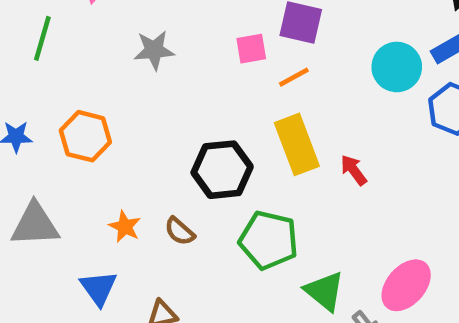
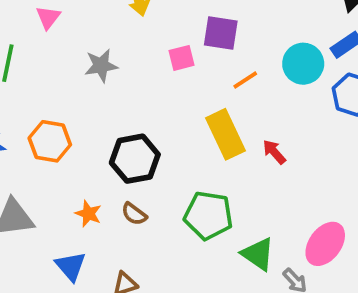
orange line: (294, 77) -> (245, 80), moved
black hexagon: (222, 170) -> (135, 159), moved

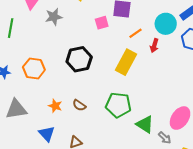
gray star: (101, 66) -> (54, 17), moved
yellow rectangle: (226, 134) -> (126, 62), turned 55
red arrow: (274, 152) -> (154, 46), moved, turned -120
black hexagon: (135, 159) -> (79, 59), moved

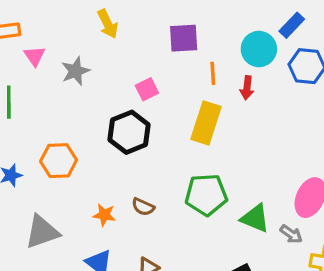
pink square: (102, 23) -> (147, 89), moved
orange line: (136, 33) -> (213, 73), turned -48

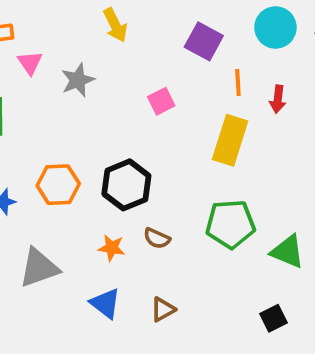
purple square: (184, 38) -> (204, 41), turned 32
cyan circle: (259, 49) -> (275, 27), moved
black hexagon: (129, 132) -> (126, 185), moved

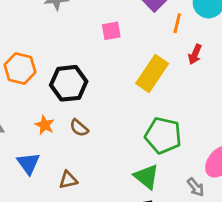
orange line: (238, 82) -> (177, 23), moved
green pentagon: (230, 224) -> (163, 135), moved
green triangle: (288, 251) -> (146, 177), moved

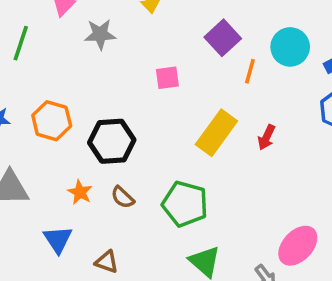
red arrow: (195, 54) -> (266, 137), moved
green pentagon: (163, 135) -> (185, 204), moved
brown triangle: (68, 180) -> (107, 262), turned 30

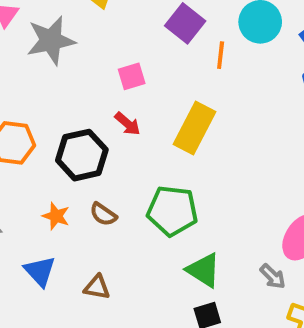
gray star: (100, 34) -> (51, 40), size x1.4
red arrow: (266, 137) -> (127, 124), moved, turned -65

